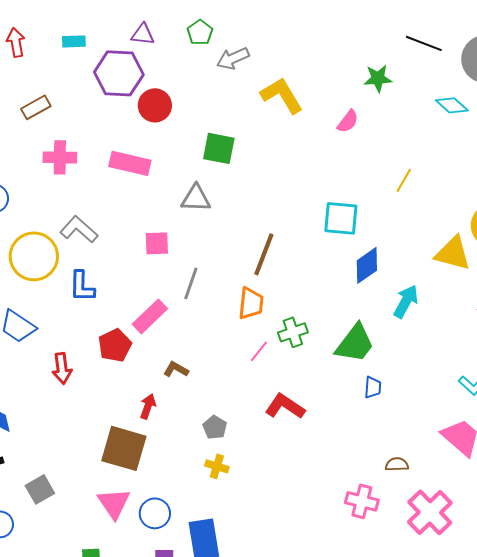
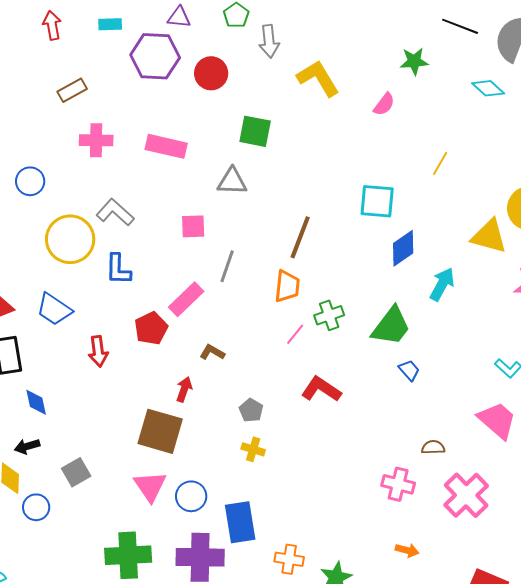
gray arrow: (233, 58) -> (269, 41), turned -72
red circle: (155, 105) -> (211, 73), moved
blue trapezoid: (373, 387) -> (409, 370), turned -45

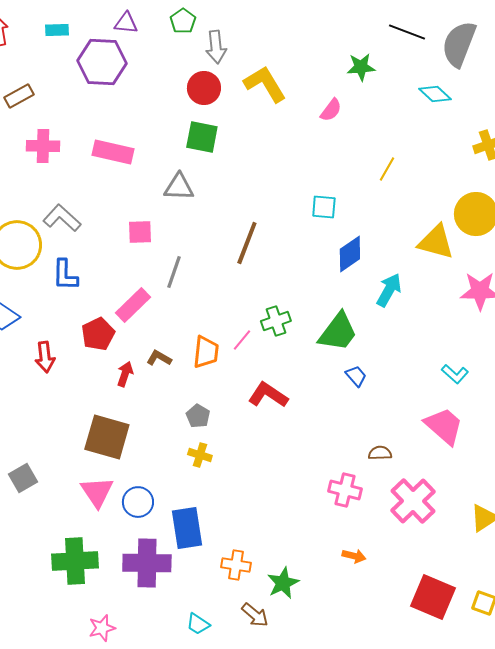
red circle: (211, 73) -> (204, 88), moved
cyan square: (377, 201) -> (324, 207), size x0.7
orange trapezoid: (287, 286) -> (206, 352), moved
red arrow: (184, 389) -> (125, 374), moved

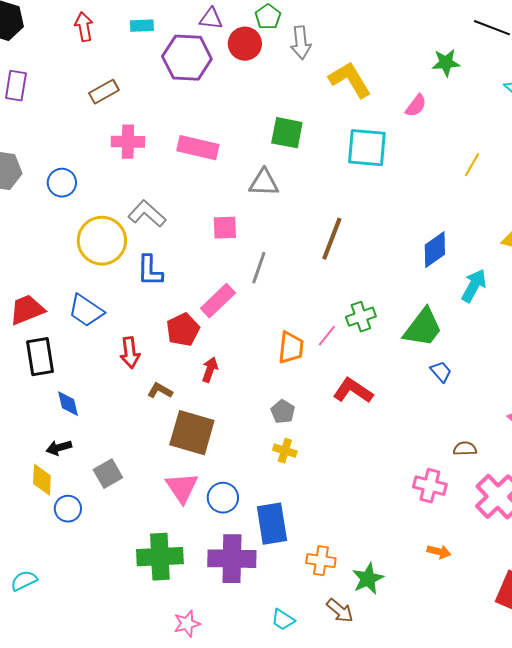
red circle: (204, 88) -> (245, 44), moved
cyan square: (324, 207) -> (367, 148), moved, size x1.6
brown L-shape: (159, 358) -> (160, 391), moved

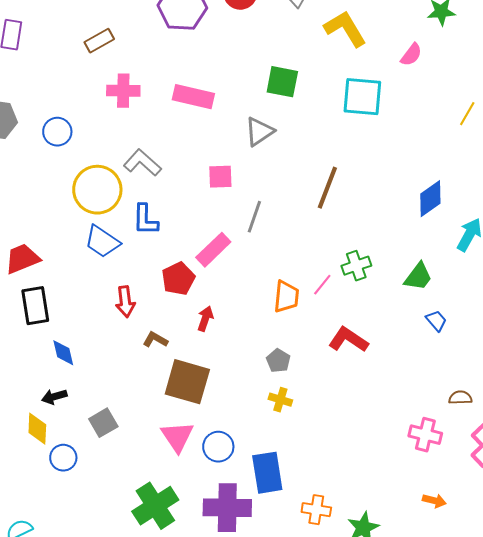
gray triangle: (264, 183) -> (259, 132), turned -36
blue trapezoid: (86, 311) -> (102, 242), moved
green trapezoid: (423, 328) -> (418, 277), size x0.7
green cross: (160, 557) -> (155, 506), turned -30

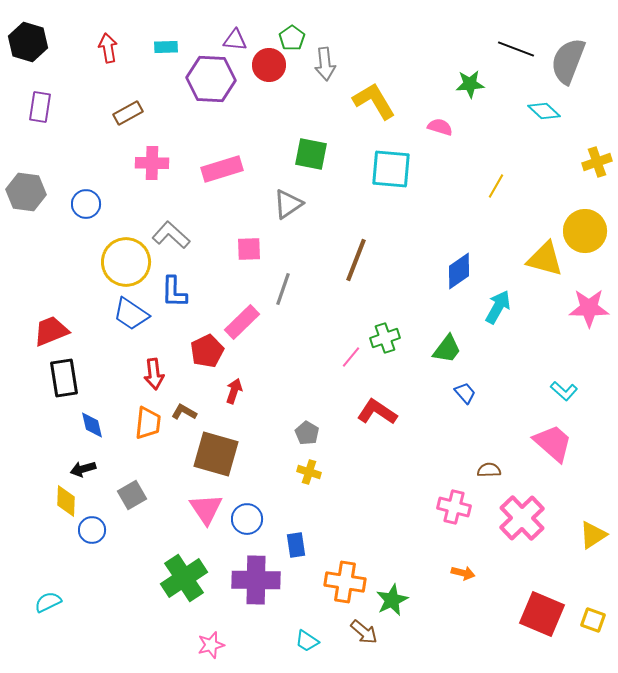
pink semicircle: (411, 55) -> (440, 127), turned -110
pink rectangle: (193, 97) -> (222, 169), turned -30
orange trapezoid: (286, 297) -> (148, 423), moved
blue rectangle: (267, 473) -> (296, 545), size x0.6
orange cross: (316, 510) -> (345, 582), size x1.4

